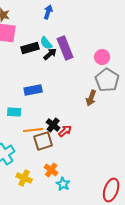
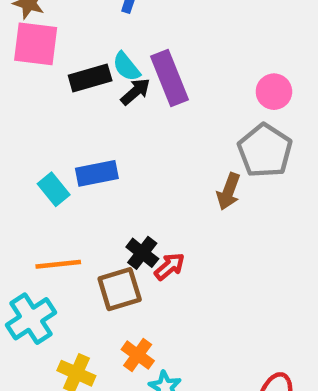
pink circle: (102, 57) -> (274, 92), moved
cyan rectangle: (14, 112) -> (54, 189), moved, turned 48
orange line: (33, 130) -> (58, 264), moved

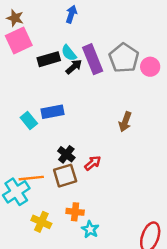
pink square: (36, 44) -> (19, 40), turned -32
gray pentagon: (265, 151) -> (124, 58), moved
black cross: (142, 253) -> (66, 154), moved
orange line: (58, 264) -> (31, 178), moved
orange cross: (138, 355) -> (75, 212), turned -30

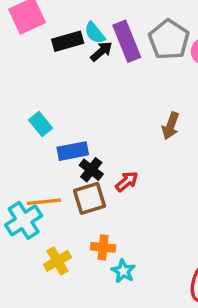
blue rectangle: (53, 112) -> (73, 151), moved
yellow cross: (41, 222) -> (57, 261), turned 36

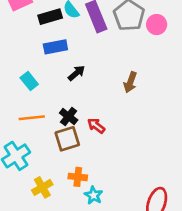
black arrow: (101, 51) -> (76, 73), moved
blue rectangle: (73, 151) -> (55, 47), moved
red arrow: (127, 182) -> (96, 126), turned -102
orange line: (44, 202) -> (32, 118), moved

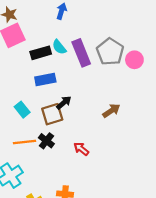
brown arrow: (130, 82) -> (111, 111), turned -144
black cross: (69, 116) -> (46, 141), moved
brown square: (67, 139) -> (52, 114), moved

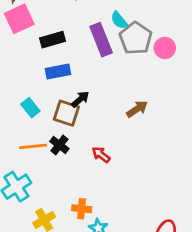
cyan semicircle: (59, 47) -> (119, 20), moved
brown square: (52, 114) -> (66, 113), turned 35

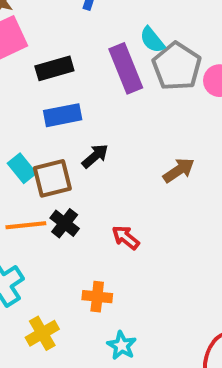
brown square: (66, 113) -> (52, 178), moved, turned -32
orange cross: (82, 209) -> (97, 297), moved

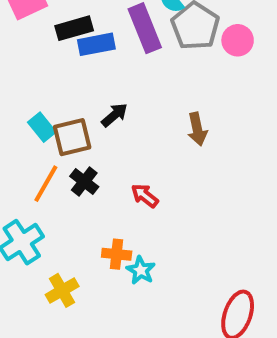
blue rectangle: (63, 115) -> (96, 44), moved
brown arrow: (179, 170) -> (197, 129), turned 112
orange line: (26, 225) -> (46, 184), turned -54
cyan star: (122, 346) -> (141, 270), moved

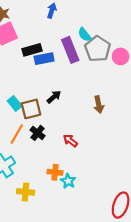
yellow cross: (62, 290) -> (25, 192), turned 35

